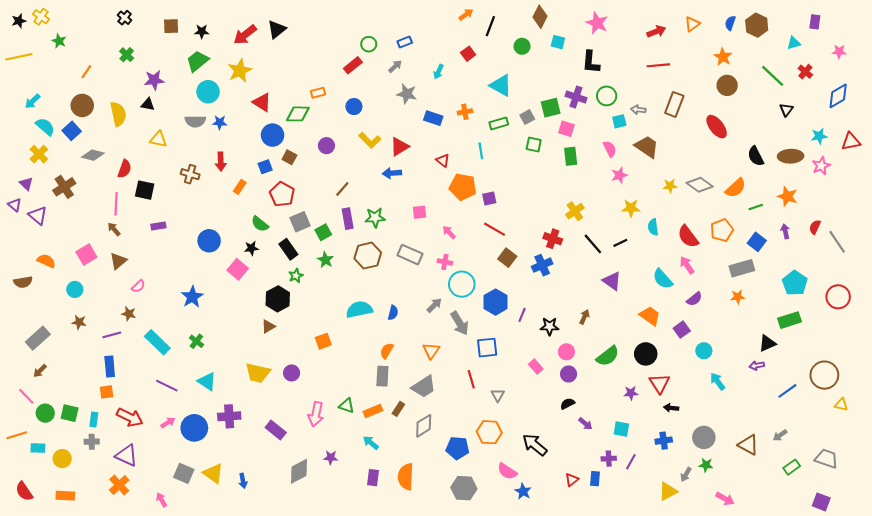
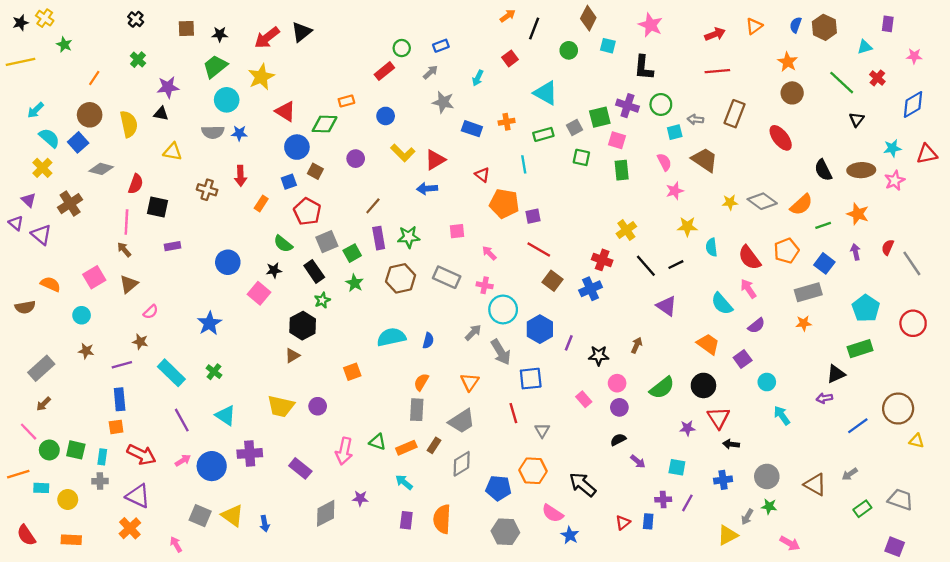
purple line: (167, 386) -> (182, 420), turned 35

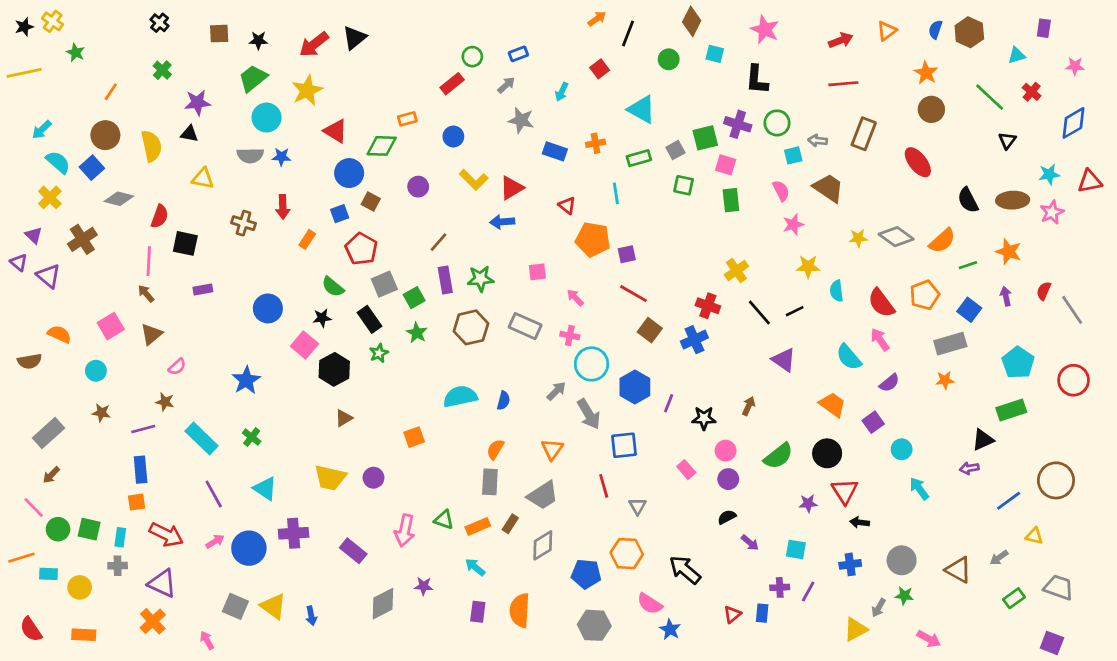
black hexagon: (303, 326) -> (334, 369), moved
yellow triangle: (917, 441) -> (1034, 536), moved

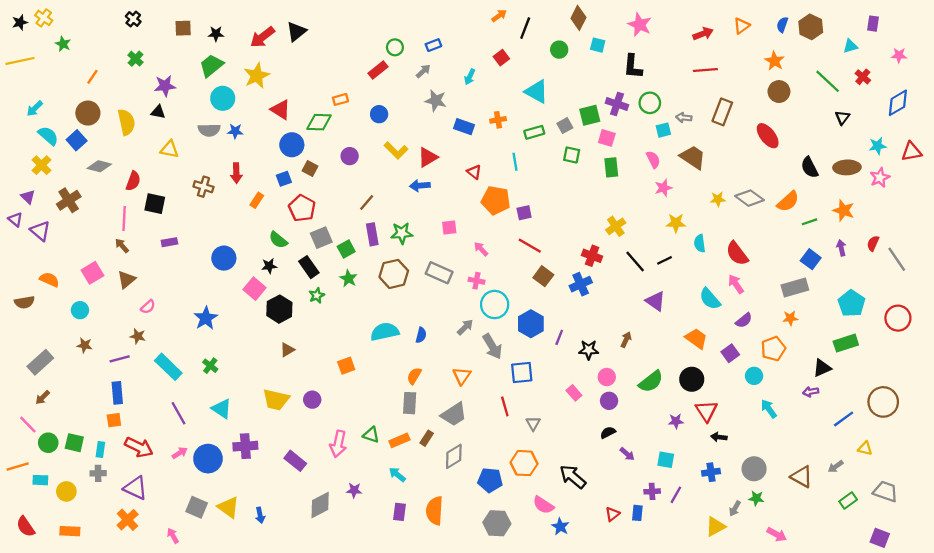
orange pentagon: (925, 295) -> (773, 349), moved

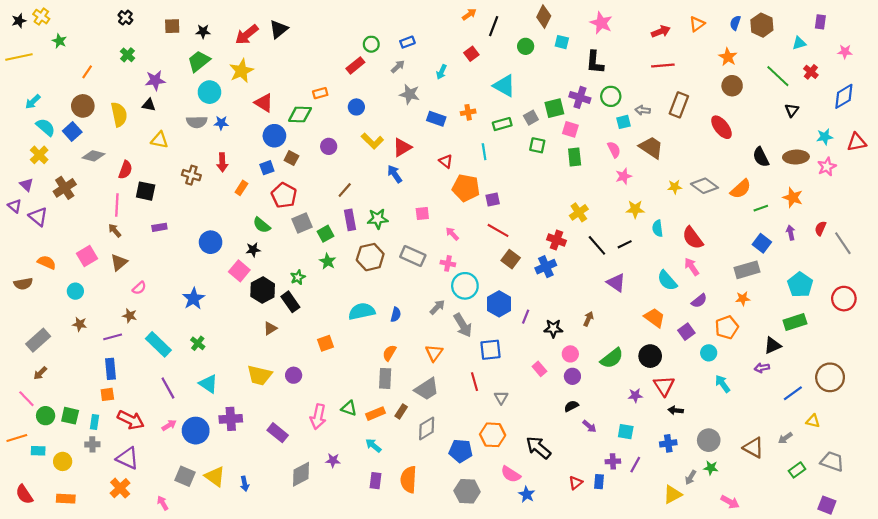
blue arrow: (420, 186) -> (395, 174), turned 60
black rectangle: (309, 267) -> (290, 302), moved

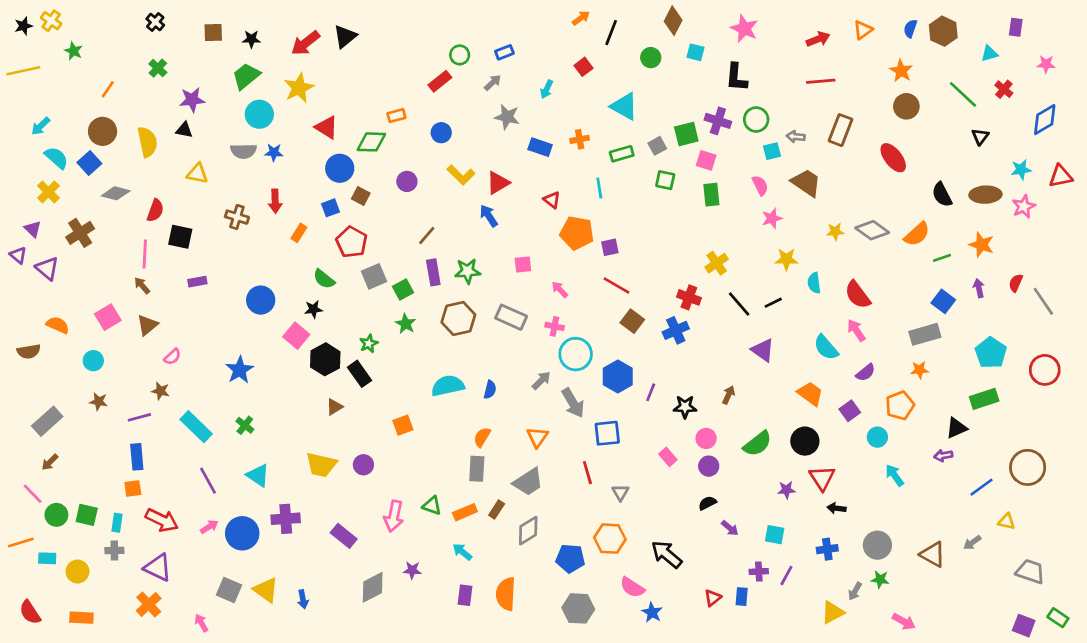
green rectangle: (797, 470) -> (1058, 618), moved, turned 70

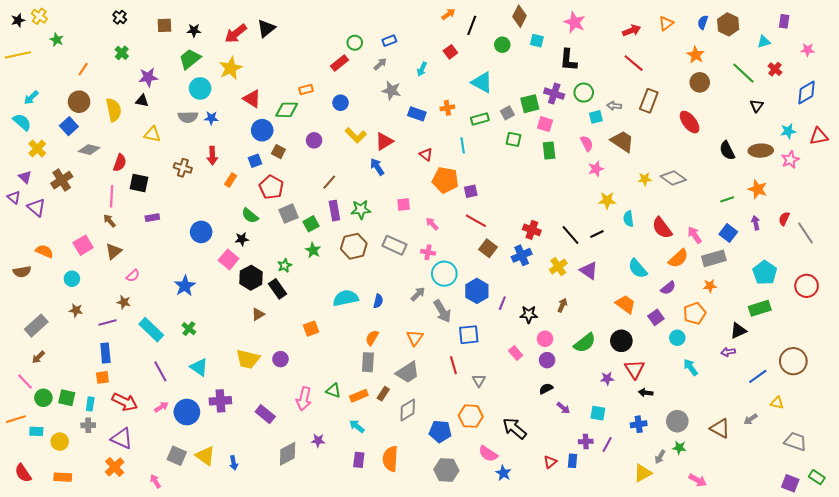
red line: (821, 81) -> (634, 63), turned 45
cyan semicircle: (56, 158) -> (22, 122), moved
orange semicircle: (917, 234) -> (678, 258), moved
yellow cross: (717, 263) -> (558, 267), moved
pink arrow: (856, 330) -> (695, 235), moved

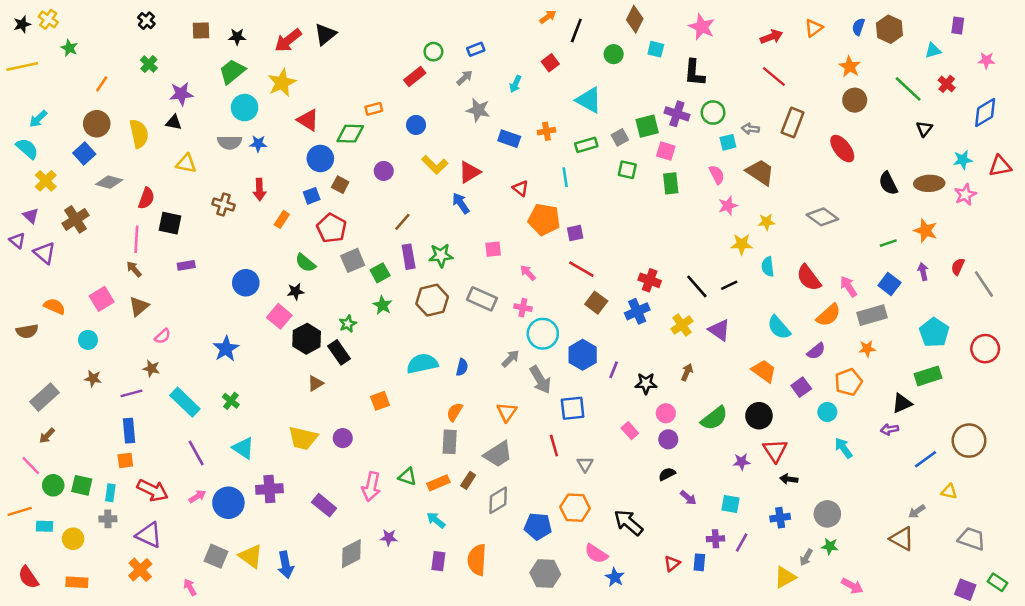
yellow star: (645, 179) -> (766, 222), moved
brown triangle: (720, 428) -> (902, 539), moved
blue arrow: (234, 463) -> (286, 565), size x1.5

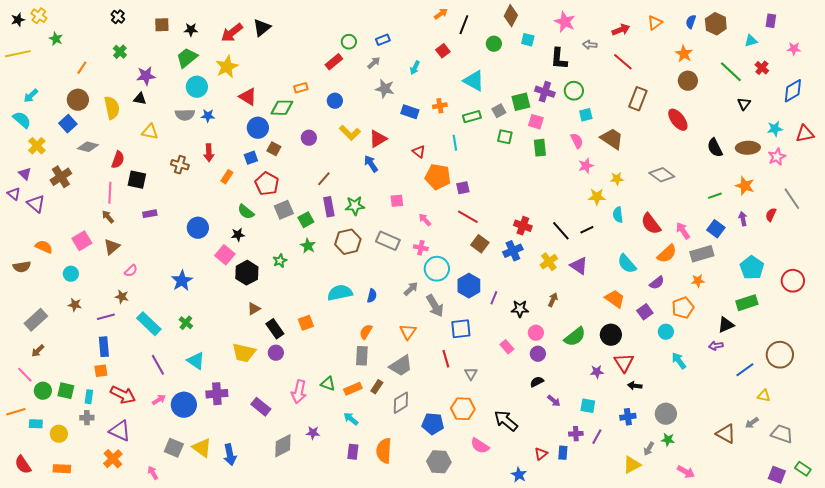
gray arrow: (750, 129) -> (590, 45), moved
gray line: (984, 284) -> (792, 199), moved
black rectangle: (339, 352) -> (275, 329), moved
gray arrow: (917, 511) -> (752, 423), moved
blue star: (615, 577) -> (519, 475), moved

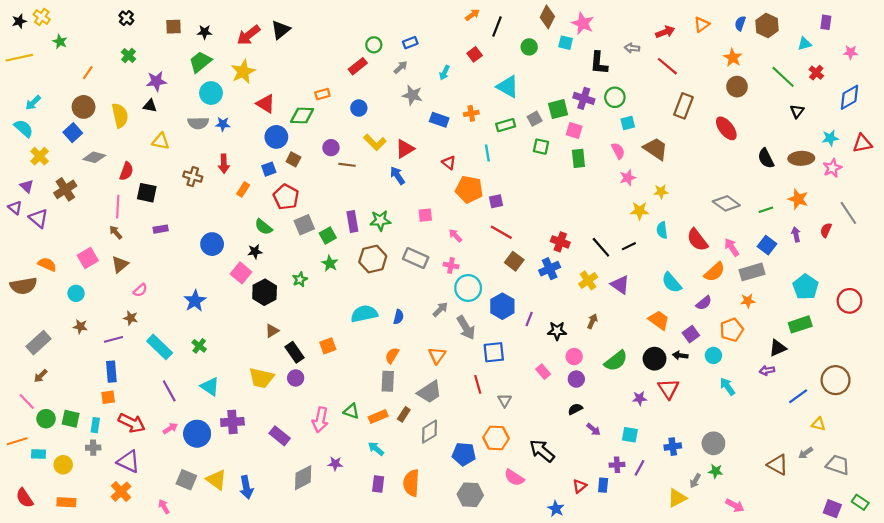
pink star: (565, 22) -> (583, 23), moved
gray diamond: (662, 175) -> (726, 203), moved
brown line: (324, 179) -> (347, 165), moved, turned 56
brown semicircle: (22, 267) -> (24, 286), size x1.4
black arrow: (635, 386) -> (680, 355), moved

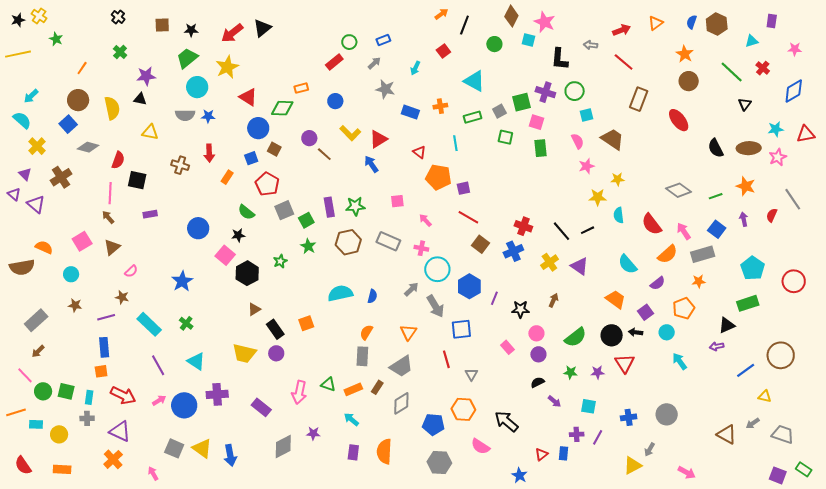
brown line: (347, 165) -> (324, 154), turned 35
green star: (716, 471) -> (571, 372), moved

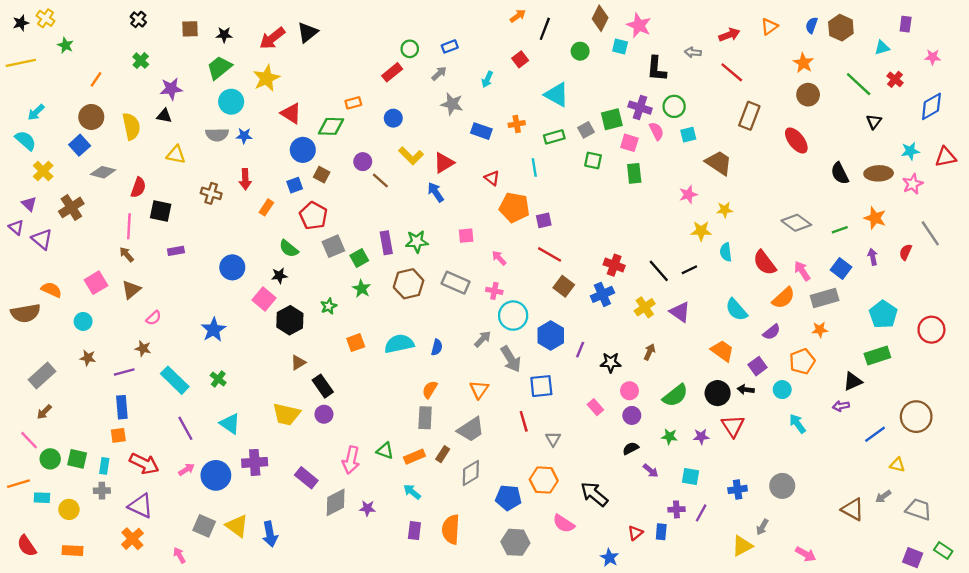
pink semicircle: (578, 141) -> (656, 131), moved
orange square: (306, 323) -> (356, 343), moved
gray diamond: (283, 446) -> (336, 502), moved

